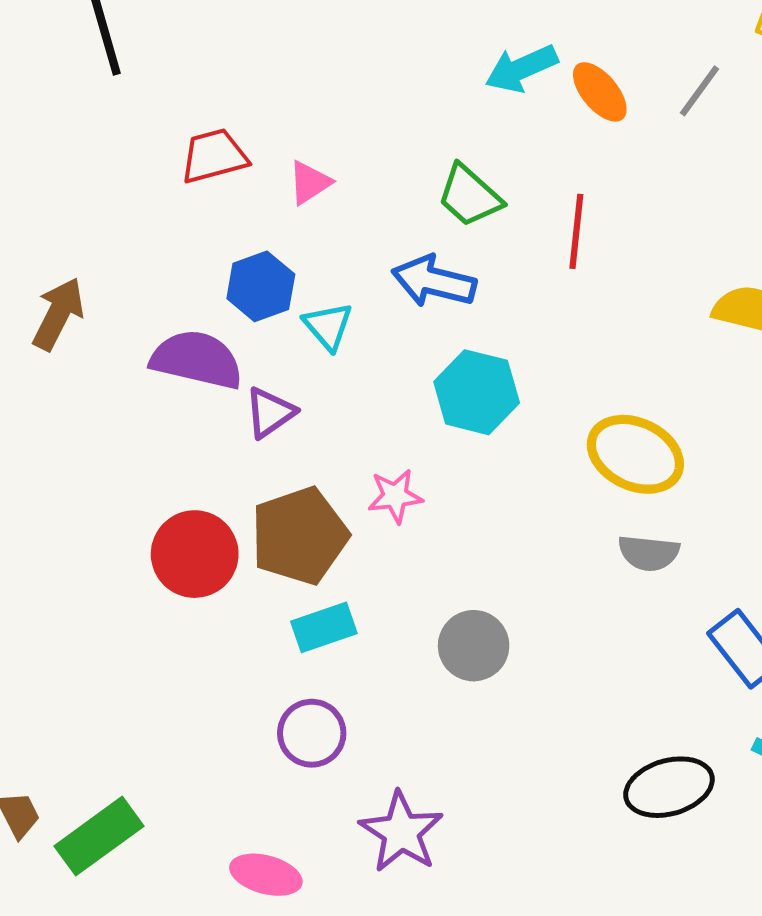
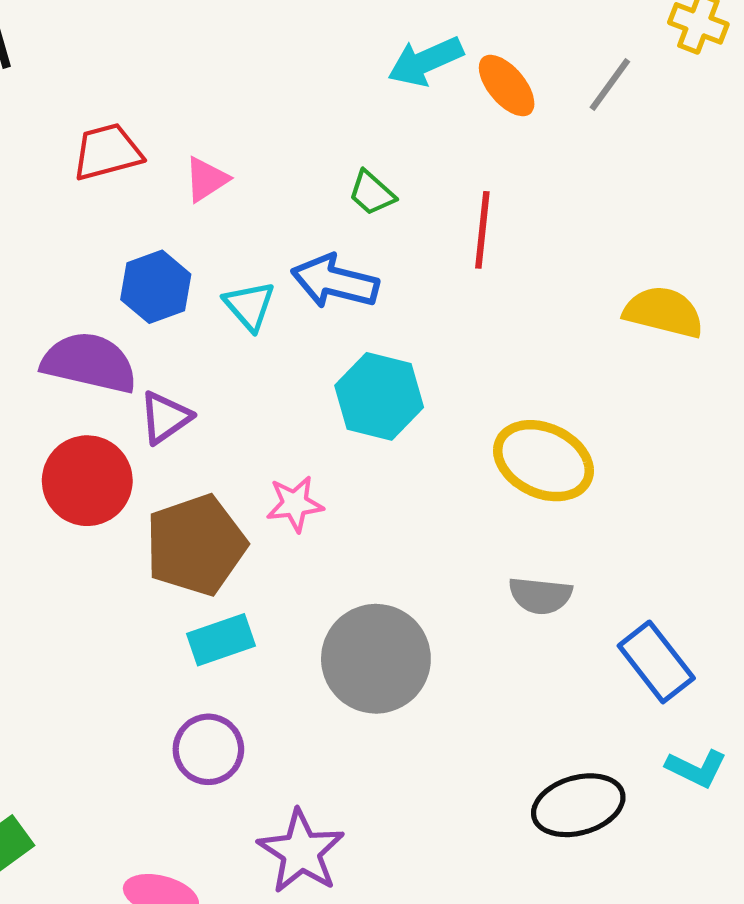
green trapezoid: (469, 196) -> (372, 193), size x0.7
cyan triangle: (328, 326) -> (249, 306), moved
gray semicircle: (649, 553) -> (540, 596), moved
red circle: (195, 554) -> (87, 481), moved
gray circle: (474, 646) -> (376, 659), size x1.5

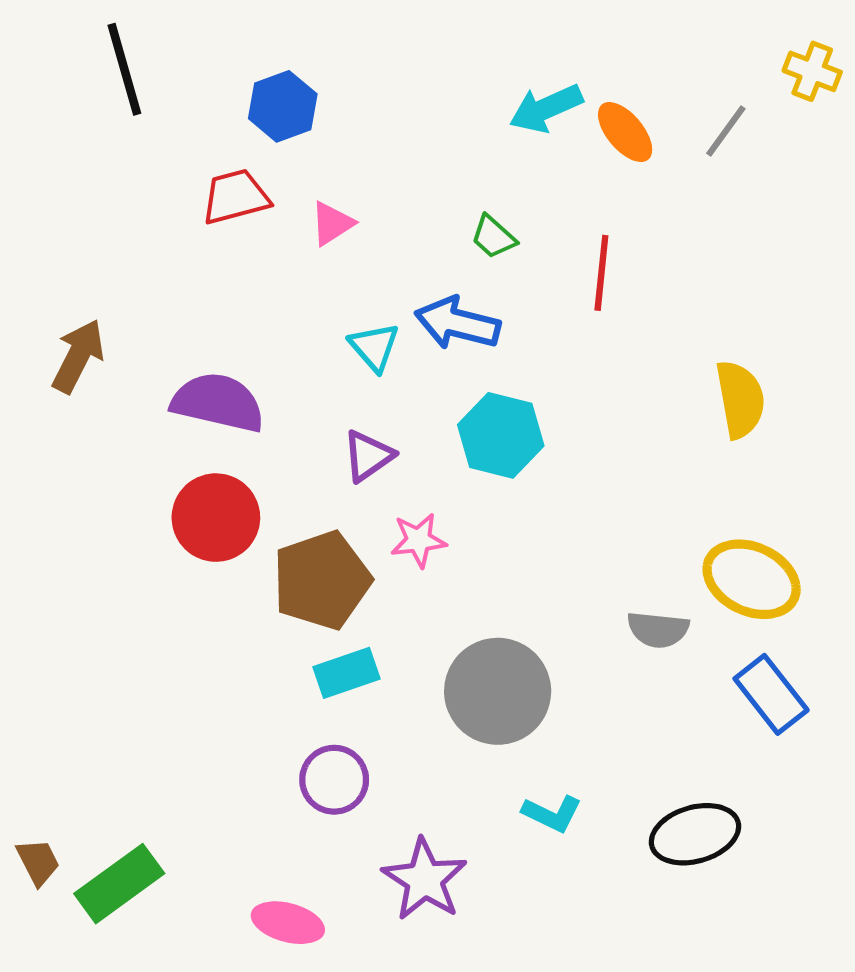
blue hexagon: (156, 287) -> (283, 106), moved
yellow semicircle: (664, 312) -> (740, 399), moved, turned 66
purple triangle: (165, 417) -> (368, 456), moved
yellow ellipse: (543, 461) -> (752, 579), moved
cyan L-shape: (696, 768) -> (552, 814), moved

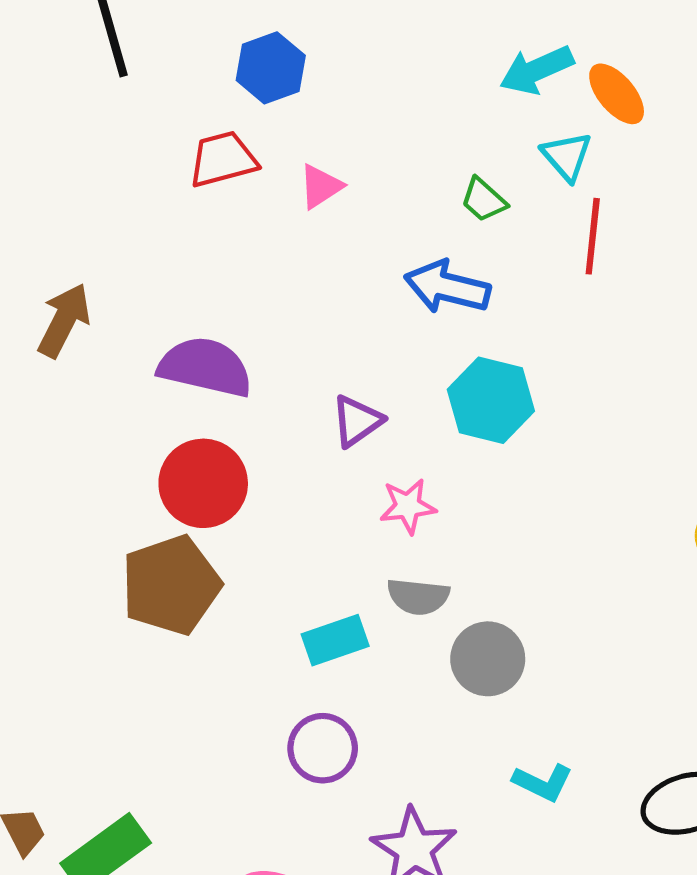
cyan triangle: (374, 347) -> (567, 156), moved
brown pentagon: (322, 580) -> (171, 585), moved
gray semicircle: (658, 630) -> (418, 597), moved
gray circle: (498, 691) -> (488, 659), size x0.7

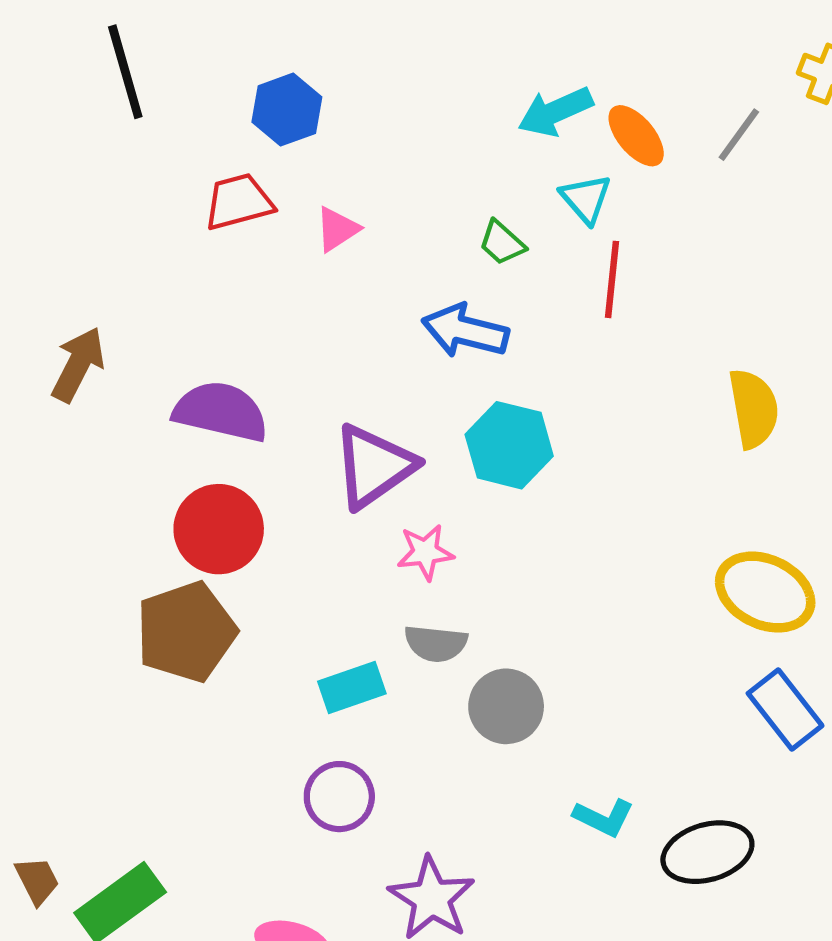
purple triangle: (357, 421) -> (374, 466), size x1.6
cyan L-shape: (543, 782) -> (604, 818), moved

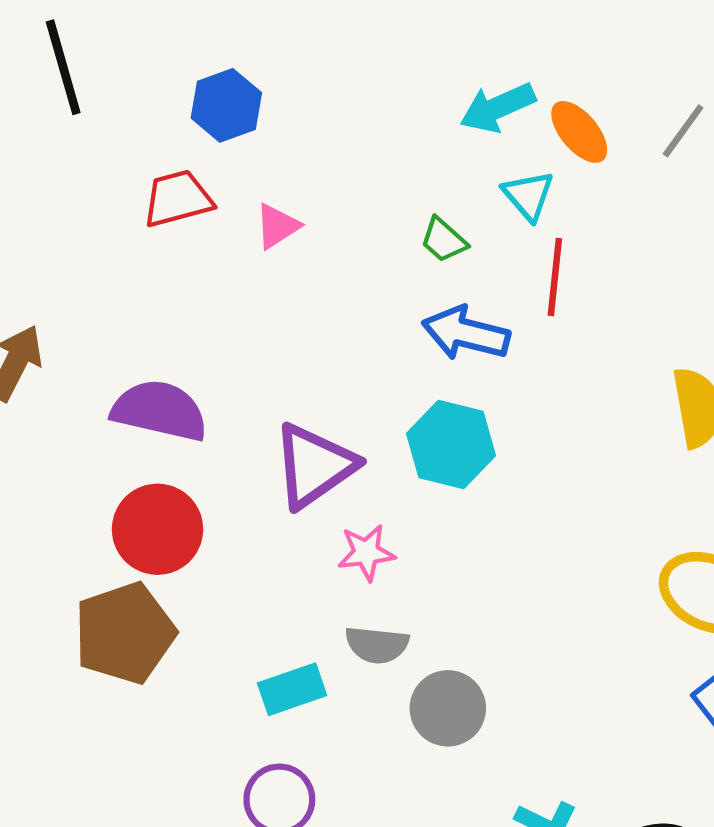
blue arrow: (465, 331) -> (466, 333), moved

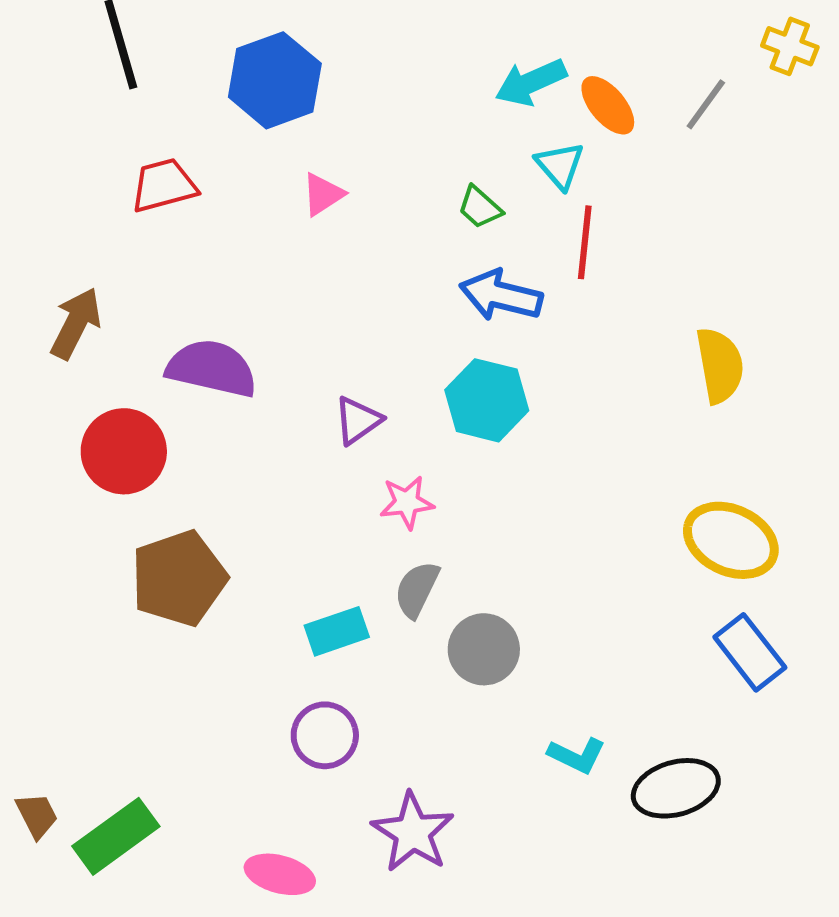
blue hexagon: (226, 105) -> (275, 80), size x1.4
red trapezoid: (178, 199) -> (164, 185), moved
purple triangle: (314, 466) -> (358, 420), size x0.6
red circle: (157, 529) -> (124, 451), moved
gray semicircle: (377, 645) -> (417, 589), turned 110

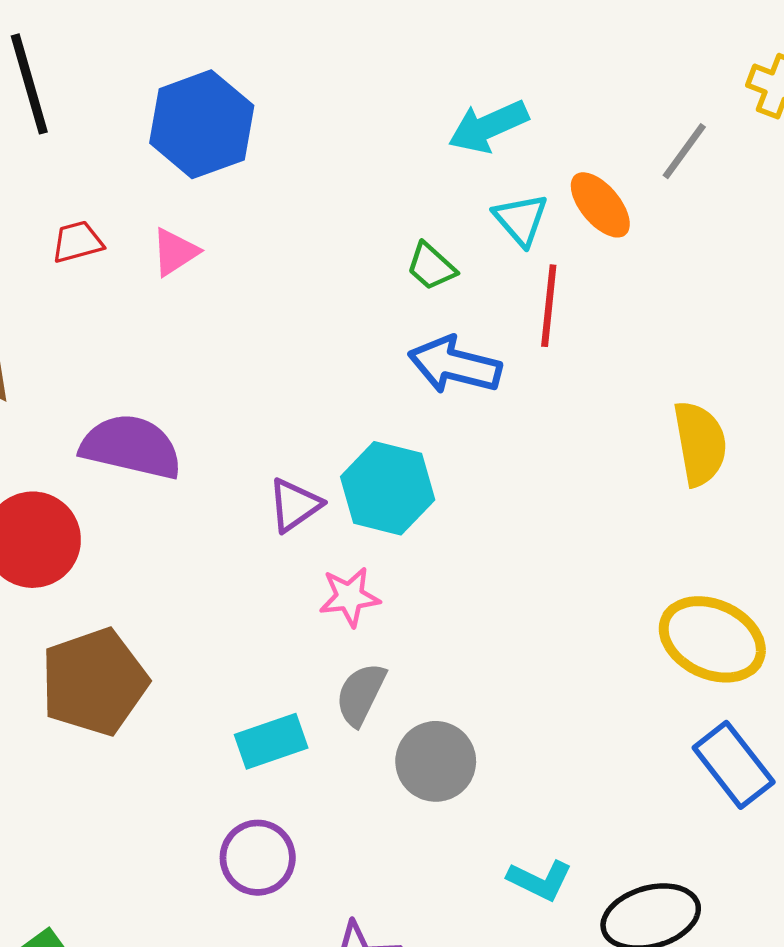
orange ellipse: (608, 105) -> (600, 205), moved
red trapezoid: (164, 185) -> (77, 242), size x0.7
pink triangle: (323, 194) -> (175, 252), moved
cyan hexagon: (487, 400) -> (388, 488), moved

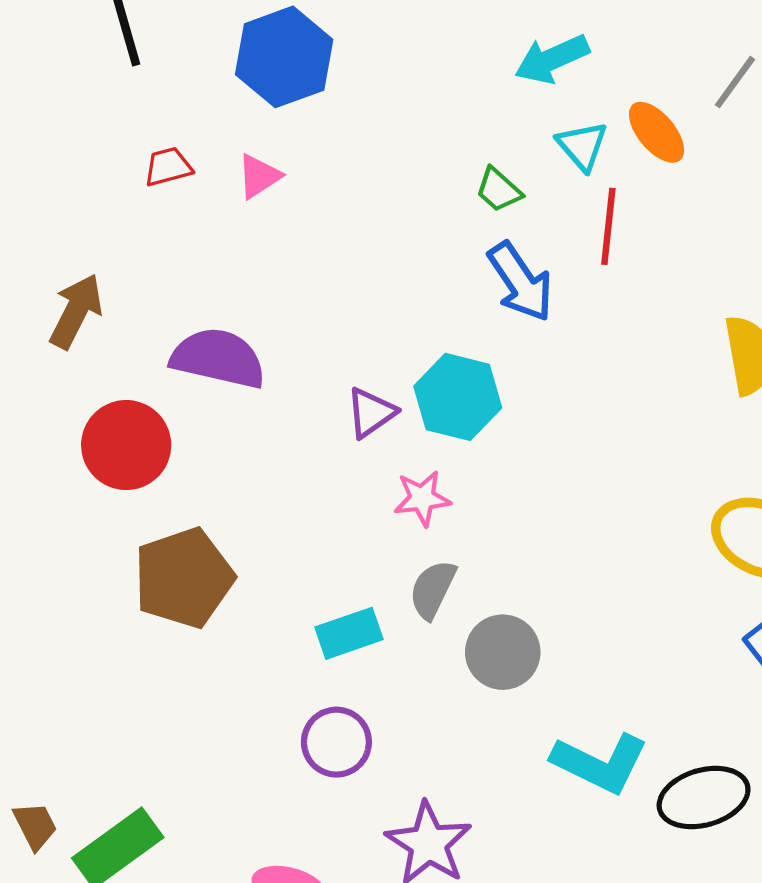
blue arrow: (455, 365) -> (521, 282), turned -138
cyan L-shape: (540, 880) -> (600, 763), size x1.6

